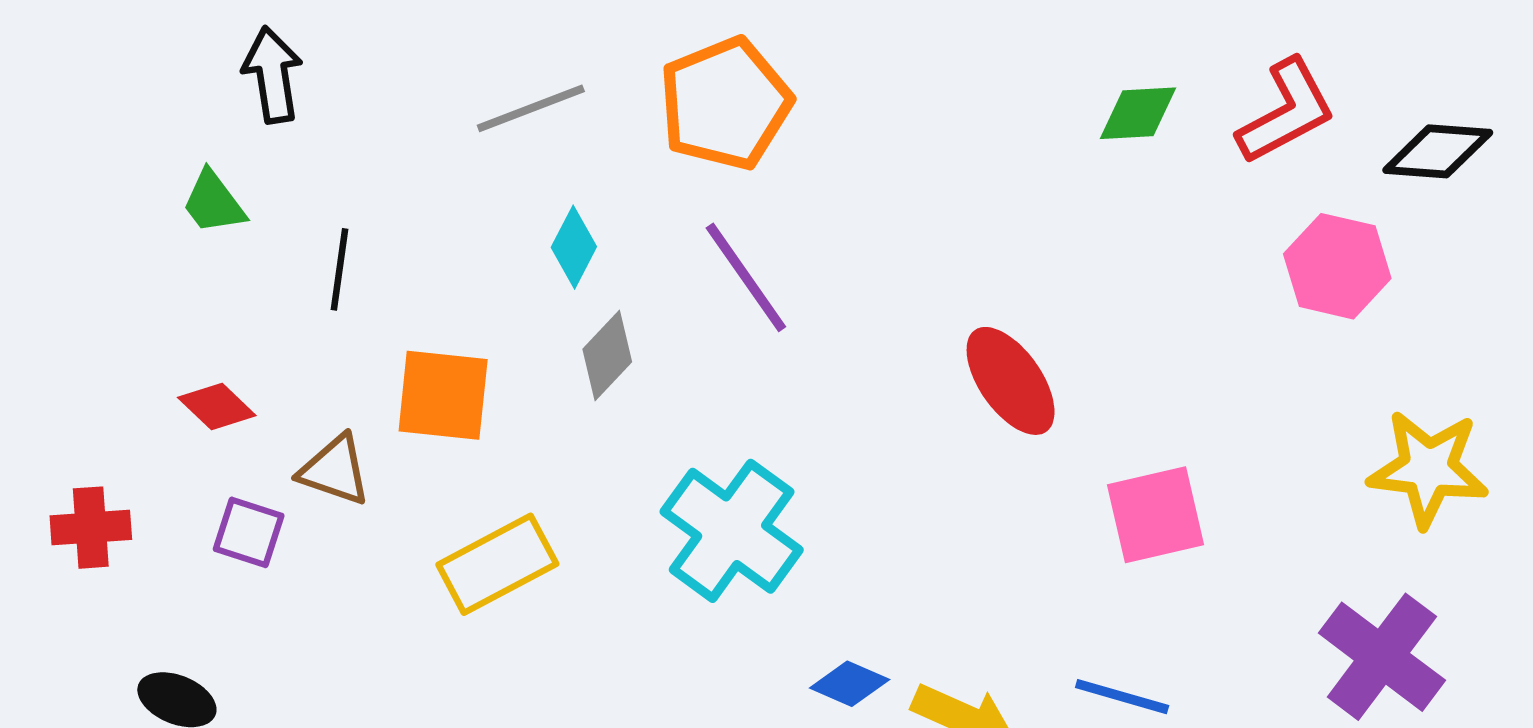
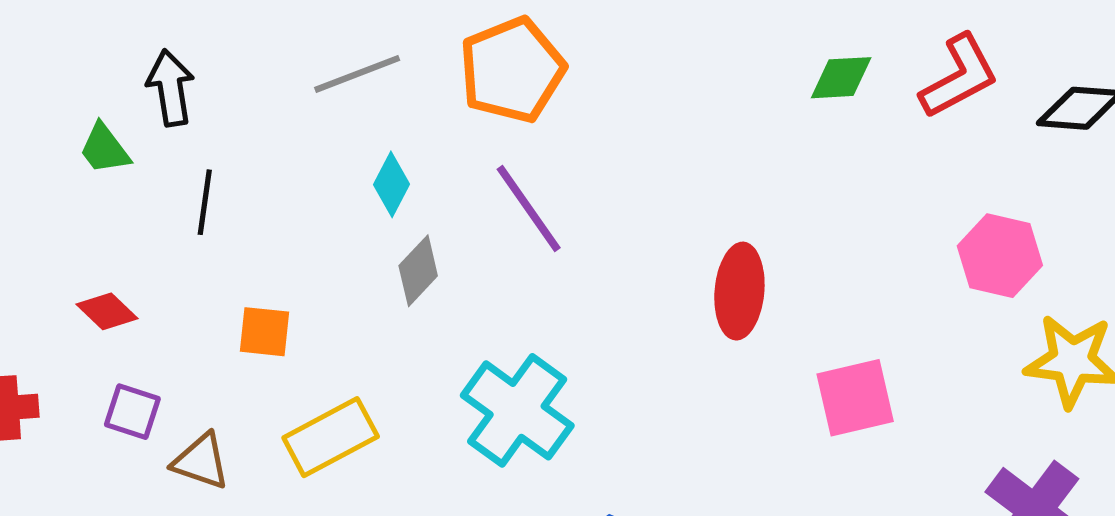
black arrow: (273, 75) -> (171, 88), moved
pink hexagon: (1337, 266) -> (1000, 256), moved
red ellipse: (1011, 381) -> (739, 291), turned 40
orange square: (443, 395) -> (264, 332), moved, size x0.7
brown triangle: (335, 470) -> (201, 461), moved

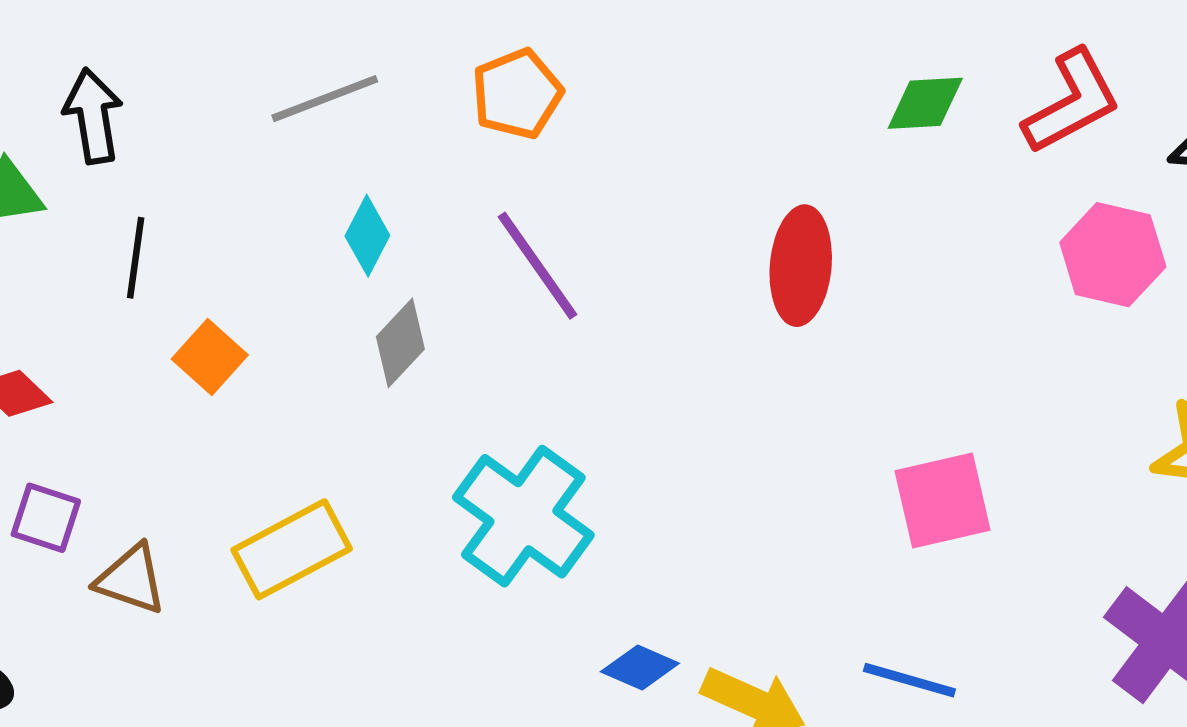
orange pentagon: (512, 70) -> (517, 94), size x0.7
pink hexagon: (1000, 256) -> (1113, 255), moved
red ellipse: (739, 291) -> (801, 266), moved
orange square: (264, 332) -> (210, 357), moved, turned 36

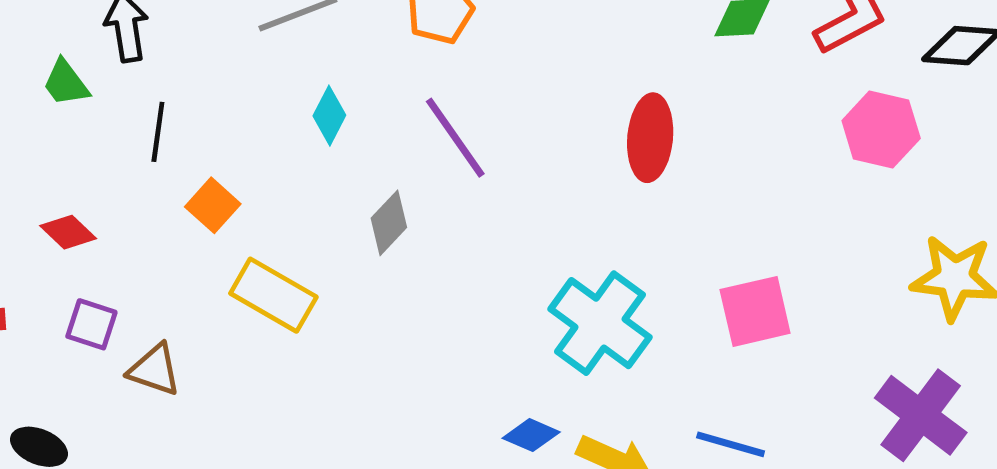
gray diamond: (400, 343) -> (389, 223), moved
cyan cross: (523, 516) -> (600, 323), moved
yellow rectangle: (292, 549) -> (273, 295), moved, turned 58

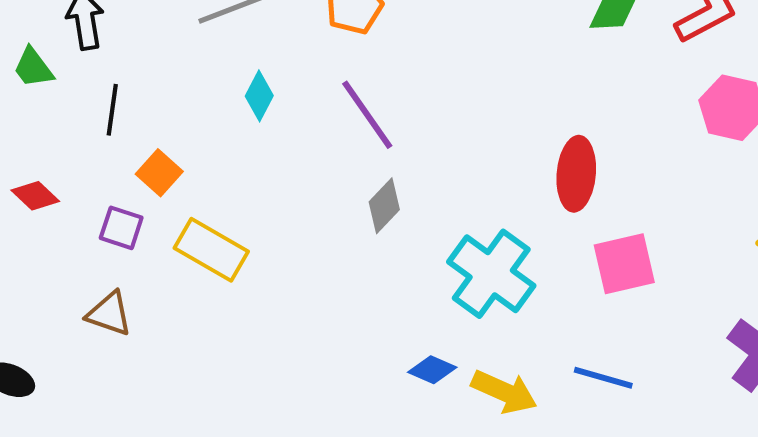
red ellipse: (650, 138) -> (576, 174), moved
gray diamond: (389, 223) -> (384, 206), moved
purple square: (91, 324) -> (121, 228), moved

